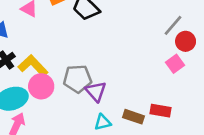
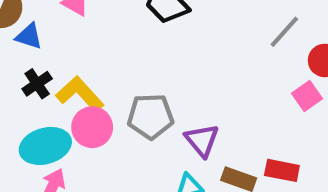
gray line: (173, 25) -> (284, 32), moved
purple triangle: (96, 91) -> (202, 140), moved

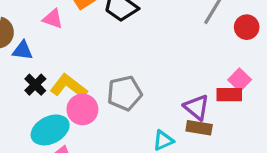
pink square: (307, 96) -> (240, 80), moved
purple triangle: (202, 140) -> (197, 107), moved
red rectangle: (282, 170) -> (229, 95), moved

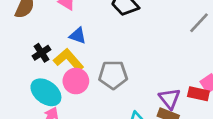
blue triangle: (23, 50) -> (78, 36), moved
cyan ellipse: (50, 130) -> (46, 92), turned 52

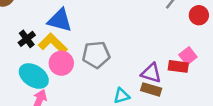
blue triangle: (78, 36) -> (60, 20), size x1.5
purple triangle: (170, 98) -> (151, 73), turned -30

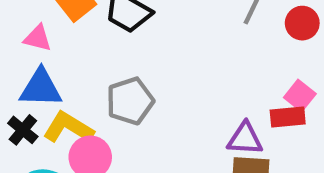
blue triangle: (60, 20) -> (41, 88), moved
gray pentagon: (96, 55) -> (130, 101), moved

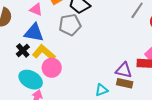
gray pentagon: (130, 101) -> (70, 25), moved

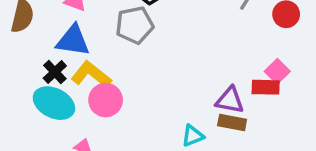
cyan ellipse: (31, 80) -> (54, 103), moved

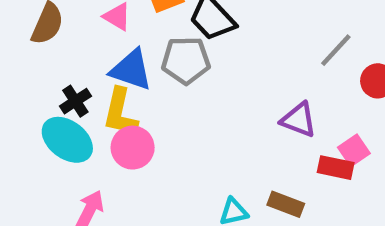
blue triangle: (73, 41) -> (131, 70), moved
yellow L-shape: (91, 75) -> (120, 112), turned -126
purple triangle: (230, 100) -> (299, 120), moved

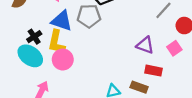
pink square: (354, 150) -> (174, 48), moved
red rectangle: (336, 168) -> (154, 71), moved

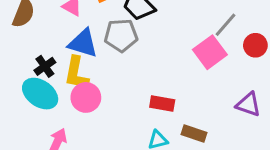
purple triangle: (145, 45) -> (248, 105), moved
pink square: (174, 48) -> (210, 52), moved, size x1.5
red rectangle: (154, 71) -> (162, 103), moved

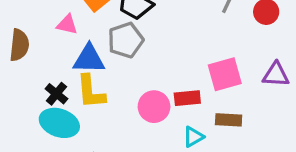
pink square: (210, 52) -> (225, 74), moved, turned 36
pink circle: (86, 97) -> (154, 107), moved

